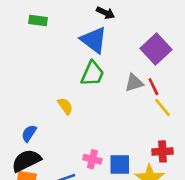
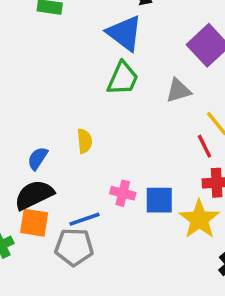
red line: (153, 87) -> (204, 146), moved
yellow semicircle: (65, 106) -> (85, 141), moved, turned 30

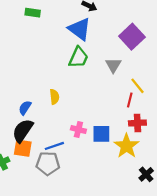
gray triangle: (178, 91) -> (113, 65), turned -42
red line: (204, 146) -> (130, 100), turned 40
black semicircle: (34, 195) -> (23, 131), turned -30

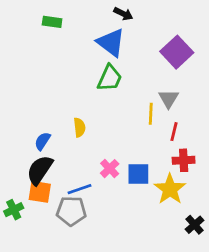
gray triangle: (113, 65) -> (169, 99), moved
yellow line: (137, 86) -> (151, 114), moved, turned 42
pink cross: (78, 130) -> (110, 169), turned 32

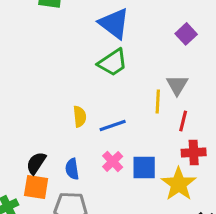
purple square: (177, 52) -> (186, 34), size x0.6
green trapezoid: (110, 78) -> (113, 62), turned 32
blue semicircle: (42, 141) -> (72, 169), moved, turned -42
black semicircle: (40, 170) -> (36, 163), size x0.7
blue line: (79, 189) -> (113, 125), moved

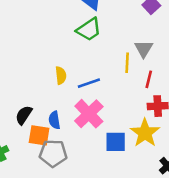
pink cross: (113, 162) -> (89, 114), size x1.6
blue square: (144, 168) -> (116, 142), moved
orange square: (36, 187) -> (39, 135), moved

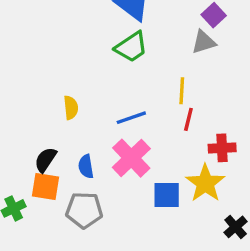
gray triangle: (144, 49) -> (204, 42), moved, turned 42
yellow semicircle: (61, 75) -> (71, 108), moved
red line: (149, 79) -> (188, 119), moved
orange square: (39, 135) -> (46, 187), moved

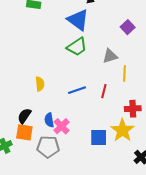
gray triangle: (204, 42) -> (110, 56), moved
yellow line: (182, 91) -> (124, 74), moved
red line: (188, 119) -> (104, 91), moved
pink cross: (131, 158) -> (62, 126), moved, size x0.7

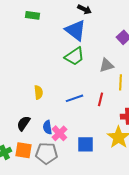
orange square: (24, 132) -> (23, 150), moved
blue square: (99, 138) -> (85, 144), moved

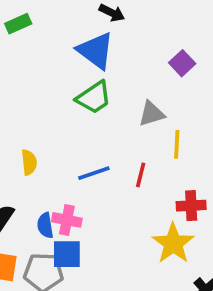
green rectangle: (32, 15) -> (18, 24), turned -32
pink cross: (59, 133) -> (67, 220), moved, turned -35
blue square: (85, 144) -> (67, 254), moved

